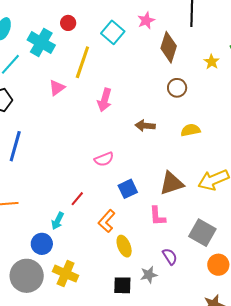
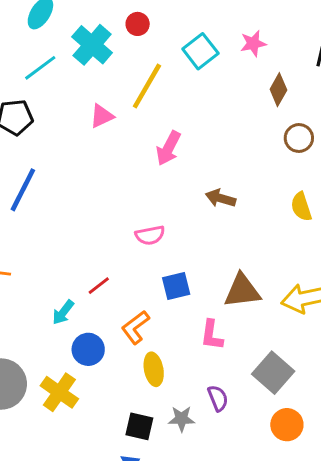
brown diamond: (169, 47) -> (278, 90), size x0.7
brown circle: (177, 88) -> (299, 138), moved
yellow semicircle: (191, 130) -> (301, 207), moved, turned -108
blue circle: (42, 244) -> (88, 349), moved

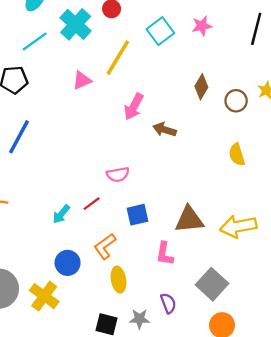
brown diamond: (278, 90) -> (201, 87), moved
brown arrow: (221, 198) -> (165, 130), moved
red line: (99, 286) -> (92, 204), moved
cyan arrow: (63, 312) -> (61, 214), moved

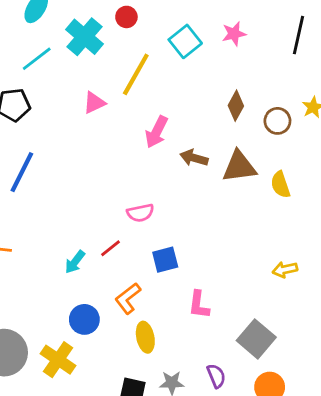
brown triangle: (189, 220) -> (239, 167), moved
yellow arrow: (238, 226) -> (285, 270), size x0.6
purple semicircle: (168, 303) -> (216, 376), moved

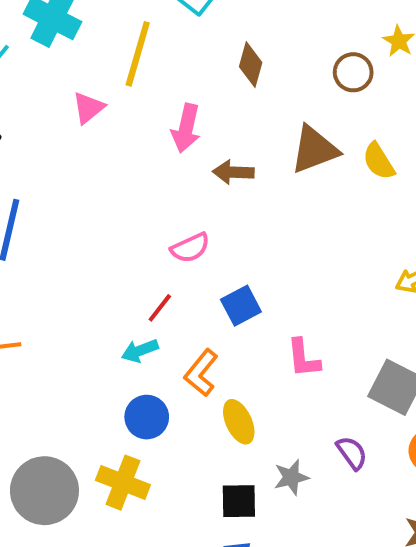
brown diamond: (236, 106) -> (251, 65), moved
brown arrow: (194, 158) -> (233, 172), moved
cyan arrow: (75, 262) -> (140, 351), moved, turned 45

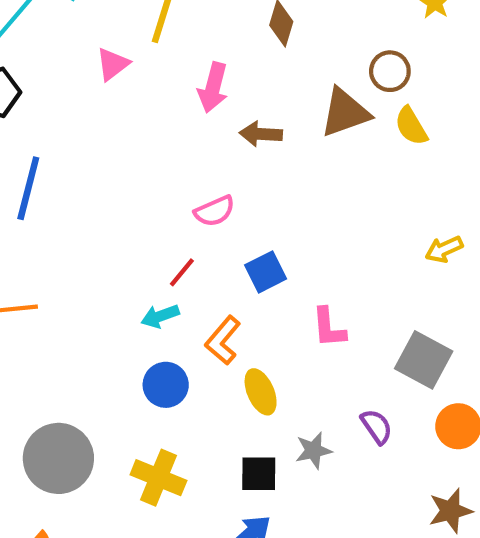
brown circle: (353, 72) -> (390, 71), moved
yellow cross: (123, 483) -> (158, 478), moved

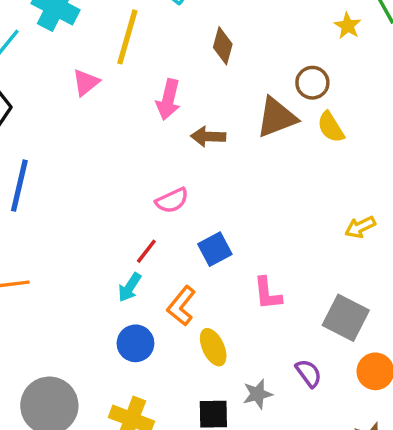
cyan arrow: (160, 316) -> (130, 287), turned -36

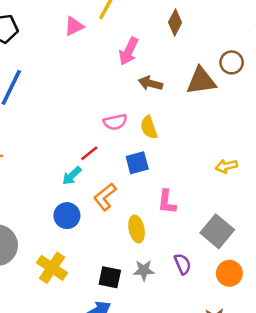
yellow semicircle: (331, 127) -> (149, 127), moved
yellow arrow: (360, 227) -> (226, 166), moved
yellow ellipse: (213, 347) -> (137, 229), moved

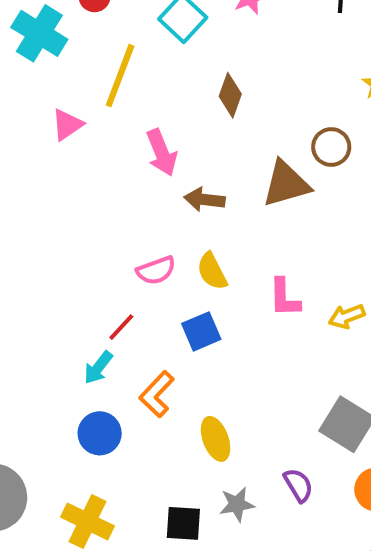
pink arrow: (129, 51) -> (162, 153), turned -40
pink L-shape: (167, 202) -> (284, 298), moved

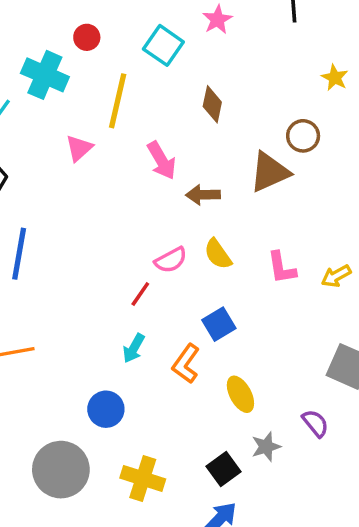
red line: (121, 327) -> (140, 294), moved
blue square: (201, 331) -> (219, 324), moved
blue circle: (100, 433) -> (106, 409), moved
black square: (183, 523) -> (223, 469), turned -32

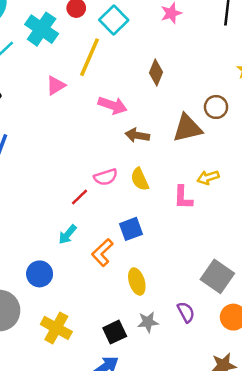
cyan square: (163, 45) -> (114, 20), moved
pink arrow: (162, 160) -> (113, 105), turned -52
yellow arrow: (336, 276) -> (208, 177), moved

